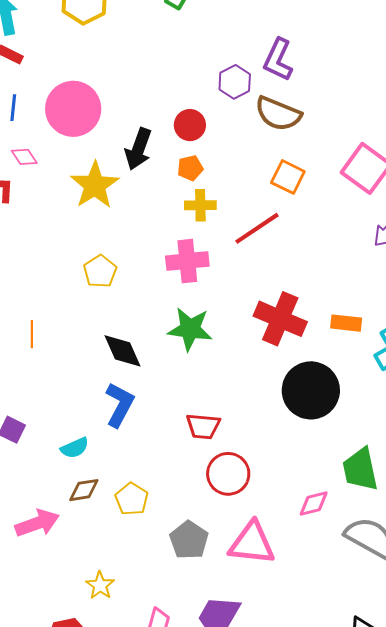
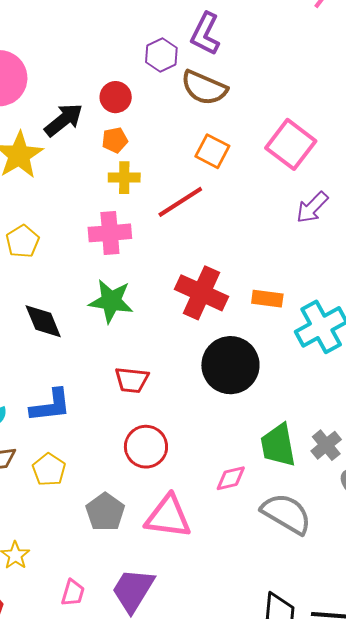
black arrow: (138, 149) -> (64, 120), turned -150
blue L-shape: (120, 405) -> (51, 406), moved, turned 54
red trapezoid: (203, 426) -> (132, 380), moved

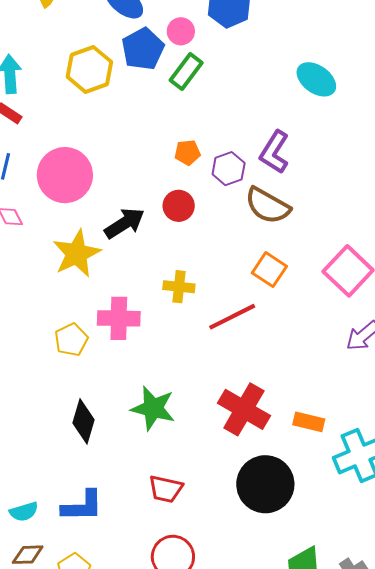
orange pentagon: (115, 140) -> (187, 153), moved
pink cross: (110, 233) -> (119, 318), moved
black diamond: (43, 321) -> (84, 421), turned 33

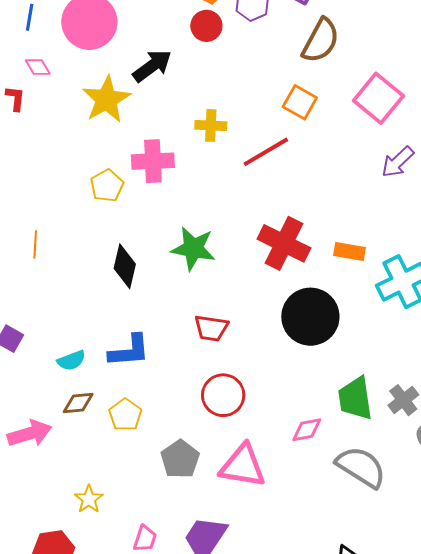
red circle: (179, 206) -> (206, 26), moved
brown semicircle: (268, 206) -> (321, 41), moved, turned -87

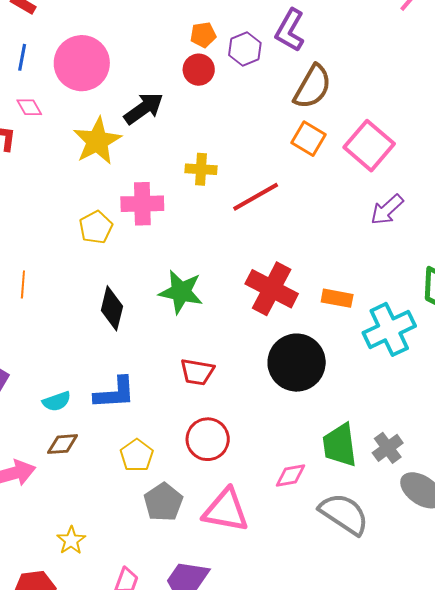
orange square: (300, 102) -> (308, 139), moved
yellow pentagon: (125, 415) -> (137, 455), moved

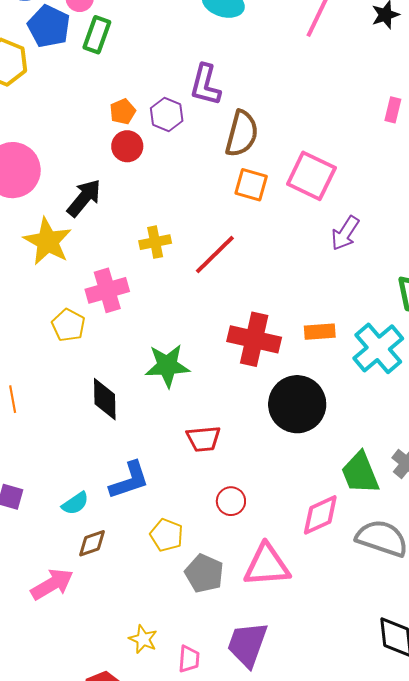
red circle: (208, 439) -> (231, 501), size x0.7
pink diamond: (291, 475) -> (320, 515), size x1.4
yellow star: (71, 540) -> (143, 639), moved

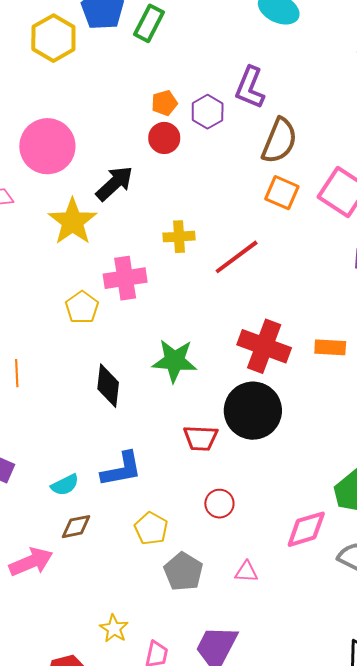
black circle: (297, 404) -> (253, 411), moved
pink triangle: (267, 565) -> (246, 572), size x0.5

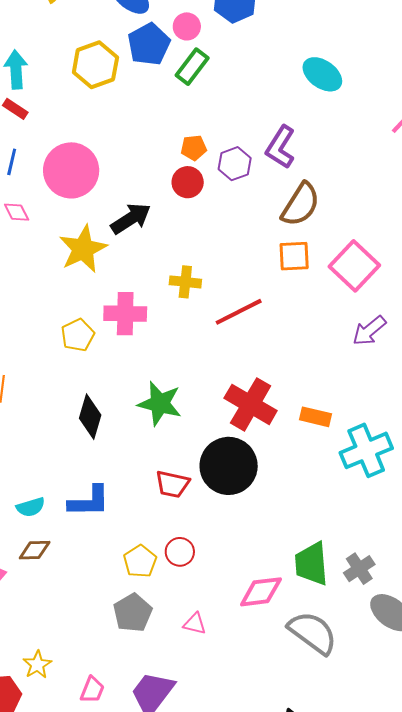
orange square: (282, 193) -> (294, 256), turned -36
yellow pentagon: (151, 528) -> (140, 561), moved
yellow star: (114, 629) -> (37, 665), moved

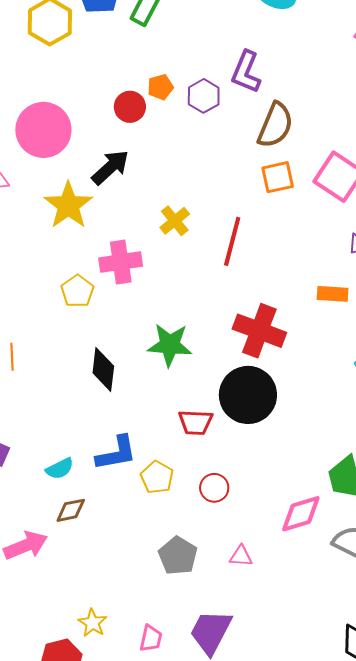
red circle: (188, 182) -> (130, 107), moved
yellow cross: (185, 282) -> (175, 221), turned -36
red line: (239, 312) -> (232, 241), turned -39
orange rectangle: (315, 417) -> (333, 294), moved
yellow pentagon: (140, 561) -> (157, 477), moved

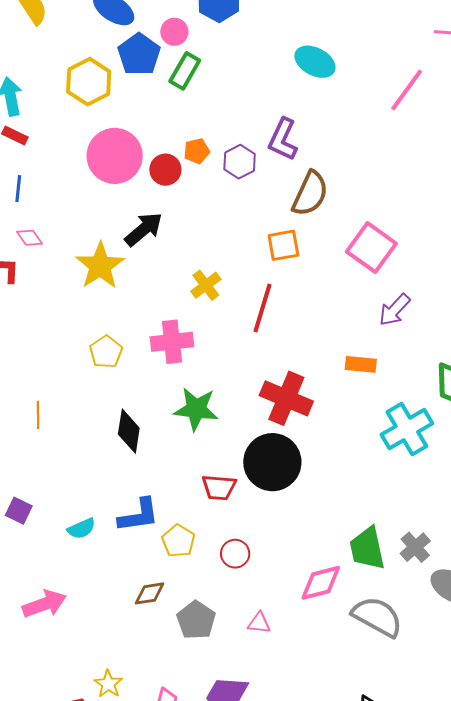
pink circle: (43, 130) -> (115, 156), moved
orange square: (278, 177) -> (283, 245), moved
pink cross: (121, 262) -> (172, 342), moved
brown diamond: (71, 510) -> (150, 593), moved

